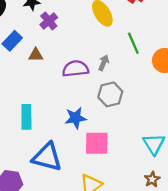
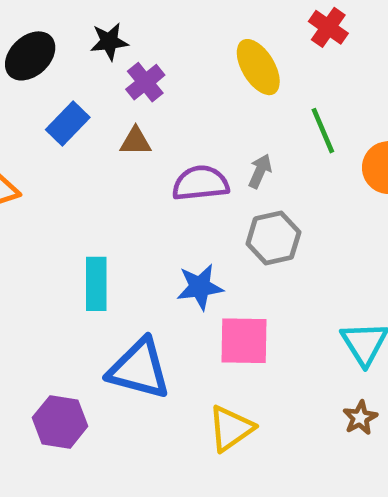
brown triangle: (36, 55) -> (136, 141), moved

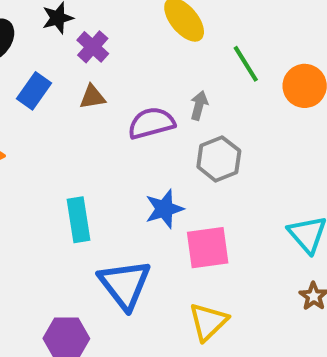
blue triangle: (139, 369) -> (125, 284), turned 46

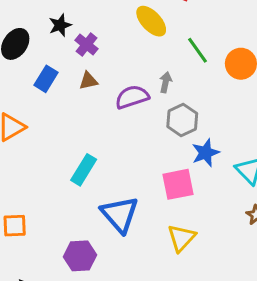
blue star: (164, 209) -> (206, 153), moved
cyan rectangle: (78, 220) -> (84, 170), turned 44

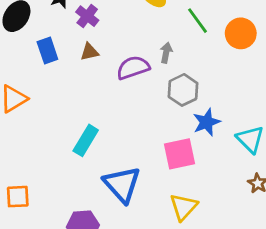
blue rectangle: (46, 79) -> (47, 50), turned -50

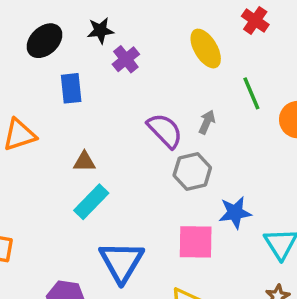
brown triangle: (90, 52) -> (84, 162), moved
purple semicircle: (133, 68) -> (165, 131), turned 52
gray hexagon: (183, 90) -> (192, 171), moved

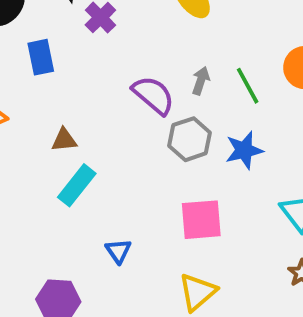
green line: (251, 93) -> (248, 86), moved
blue star: (235, 213) -> (244, 150), moved
blue triangle: (121, 262) -> (118, 251), size x0.5

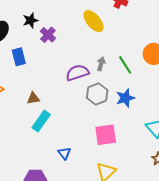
purple semicircle: (153, 95) -> (77, 73), turned -55

